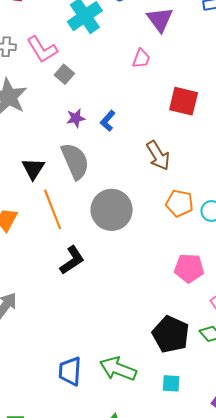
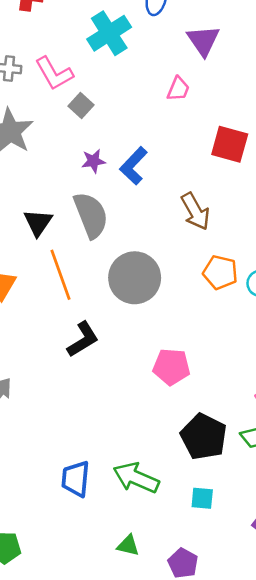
blue L-shape: (108, 121) -> (134, 166), size x1.4
pink pentagon: (189, 268) -> (171, 367), moved

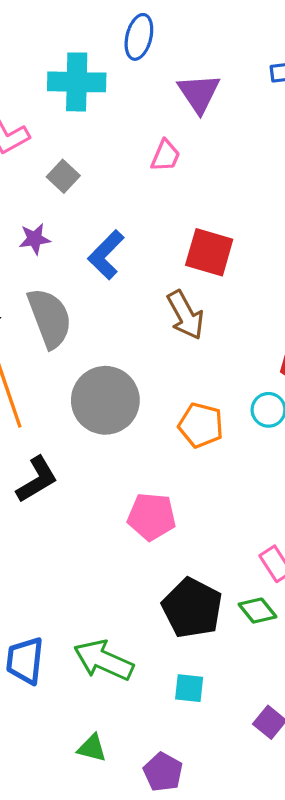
cyan cross: (109, 33) -> (77, 82), turned 33
gray square: (81, 105) -> (63, 176), moved
red square: (230, 144) -> (209, 252), moved
purple star: (93, 161) -> (35, 239), moved
orange pentagon: (220, 272) -> (201, 425), moved

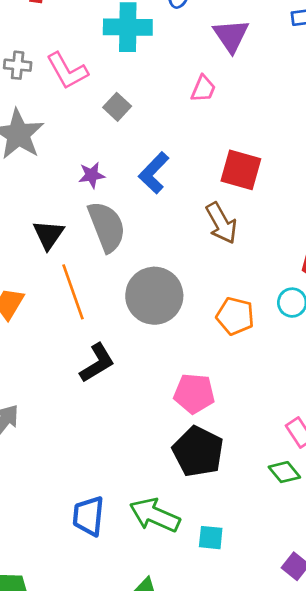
purple star: (35, 239) -> (92, 175), moved
black pentagon: (192, 608) -> (198, 452), moved
cyan square: (189, 688) -> (211, 538), moved

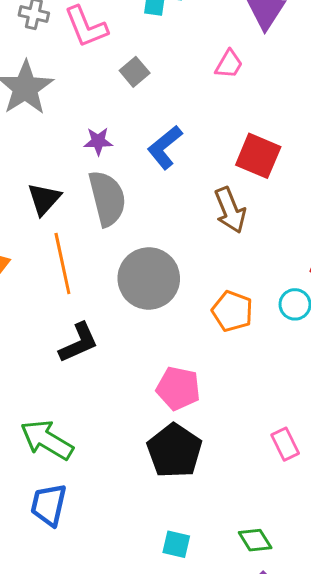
green diamond: (284, 472) -> (255, 540), moved
green arrow: (155, 515) -> (47, 440), moved

